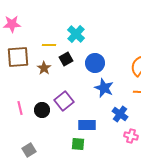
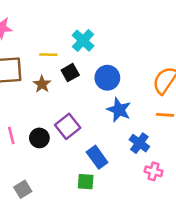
blue rectangle: (87, 125) -> (97, 157), turned 54

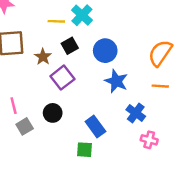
yellow line: (48, 55) -> (56, 21), moved
purple square: (68, 126) -> (62, 78), moved
black circle: (39, 138) -> (53, 113), moved
gray square: (23, 189) -> (25, 126), moved

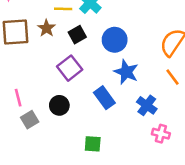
brown star: (43, 57) -> (46, 28), moved
orange line: (160, 86) -> (173, 77), turned 49
blue rectangle: (95, 126) -> (104, 98), moved

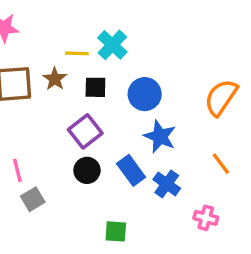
black square: (77, 35) -> (95, 87), turned 30
orange line: (173, 77) -> (221, 164), moved
black circle: (59, 105) -> (87, 170), moved
blue cross: (147, 105) -> (167, 184), moved

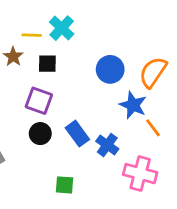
blue circle: (145, 94) -> (110, 69), moved
purple square: (85, 131) -> (39, 101), turned -32
blue star: (160, 136) -> (133, 105), moved
pink cross: (206, 218) -> (140, 174), size x1.6

